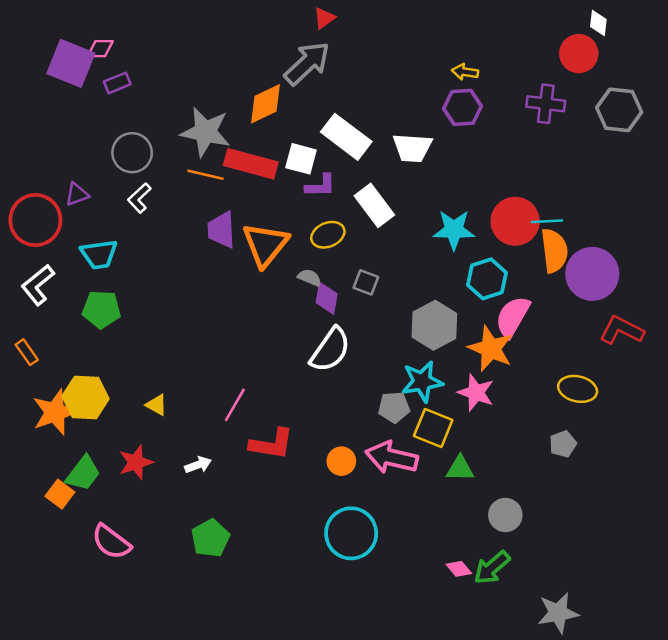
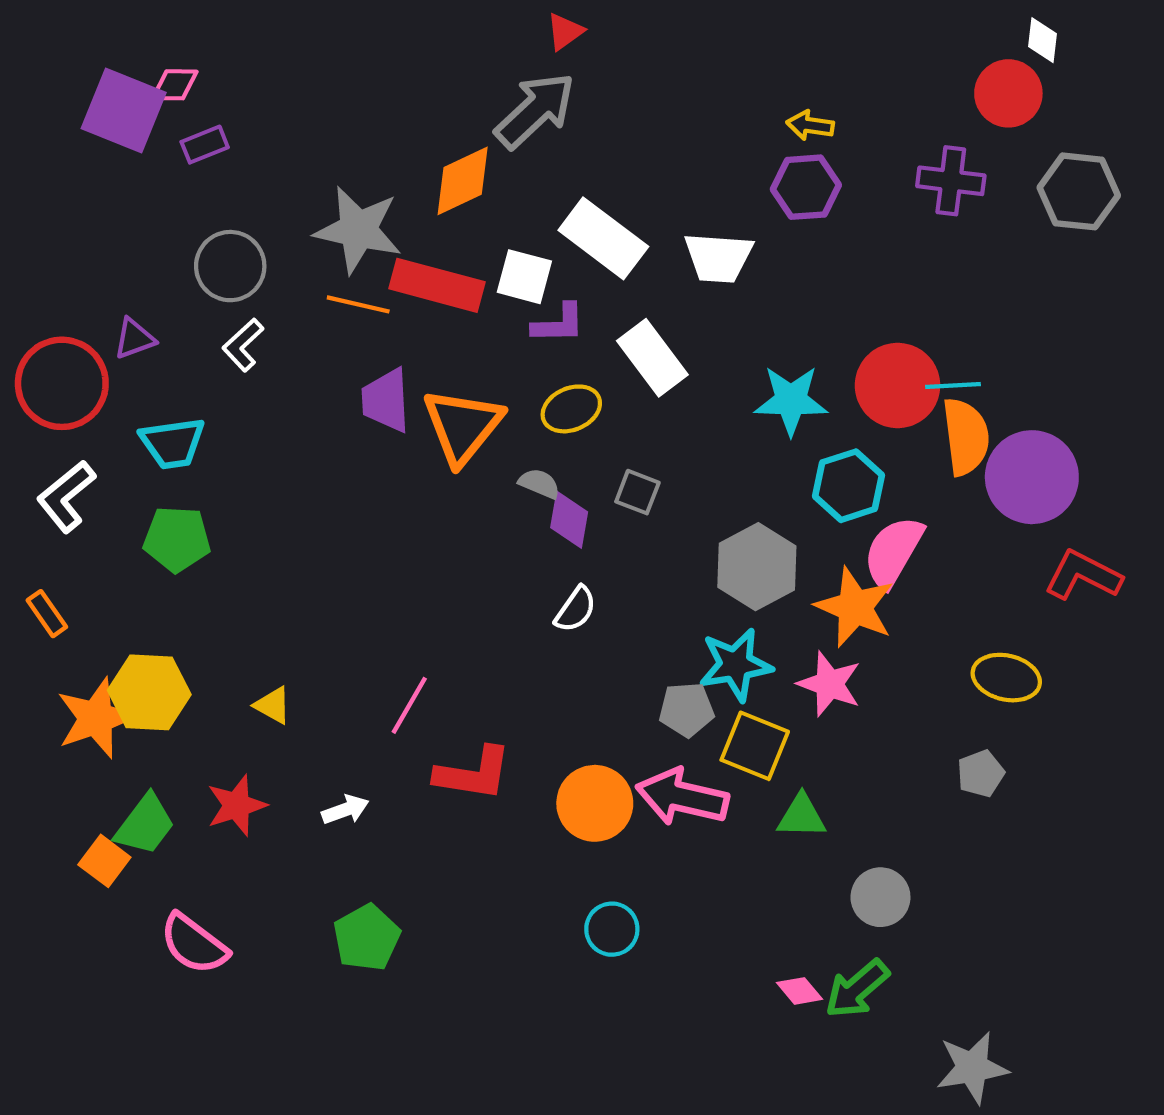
white semicircle: (330, 350) -> (576, 609), size x0.6
orange circle: (341, 461) -> (595, 803), size x1.5
cyan circle: (351, 533) -> (612, 929), size x0.6

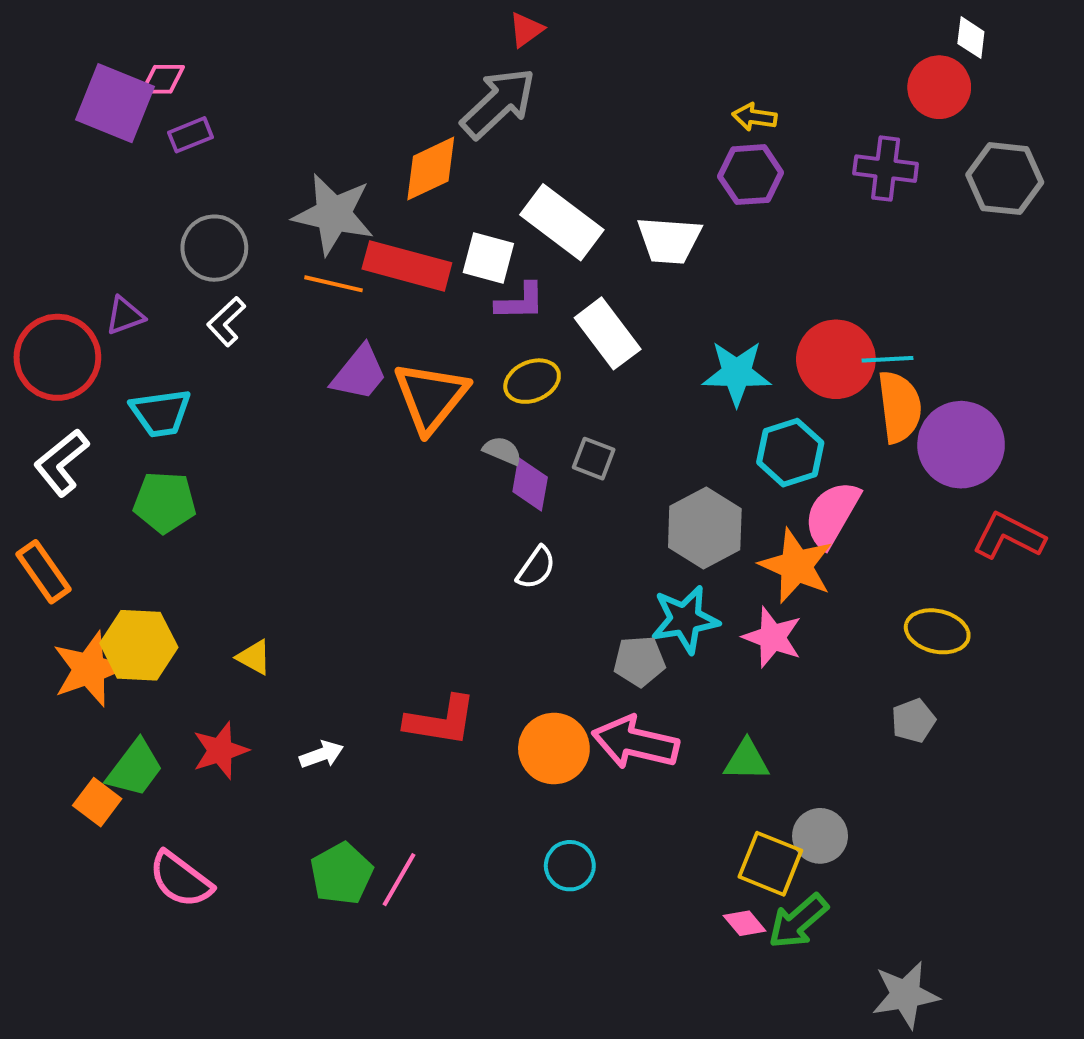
purple trapezoid: (386, 400) -> (359, 373), turned -138
orange rectangle: (47, 614) -> (44, 572), size x1.4
pink line: (409, 705) -> (399, 880), moved
yellow square: (755, 746) -> (770, 864), moved

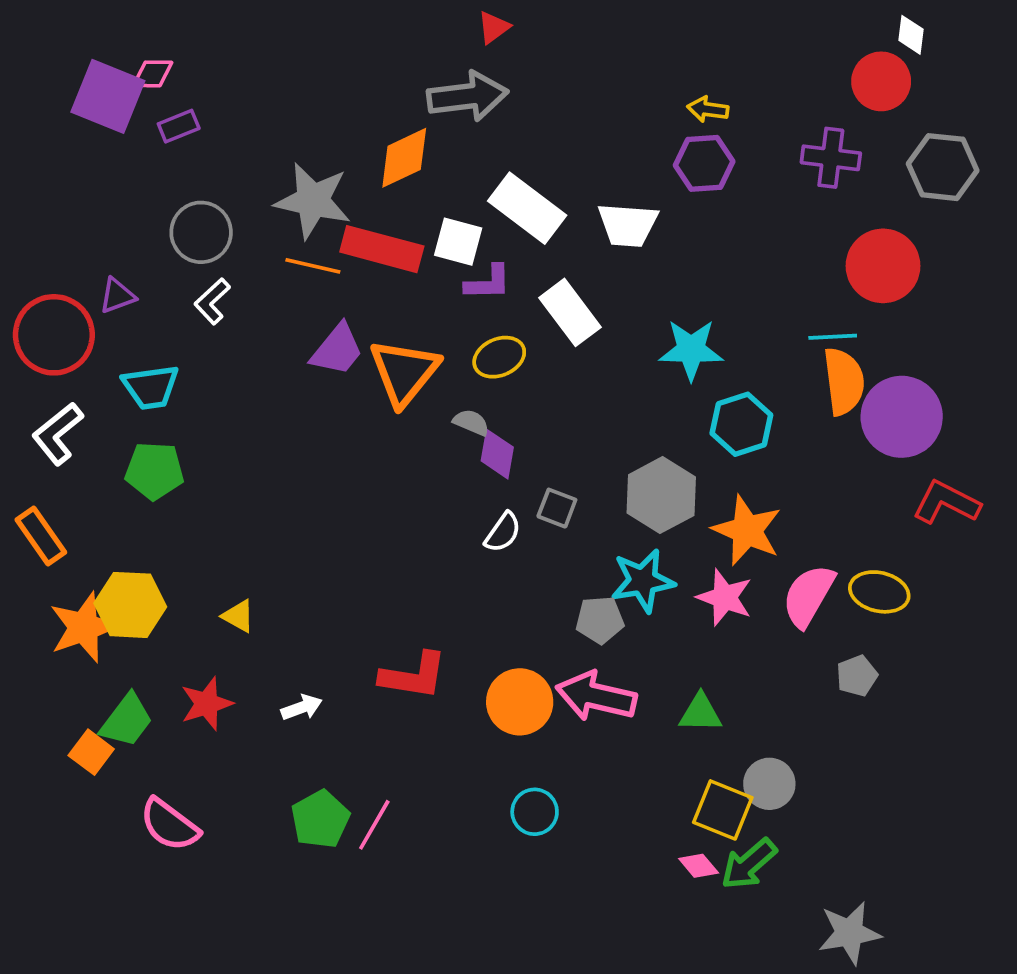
gray arrow: (498, 103) -> (468, 96), turned 36
red circle: (836, 359) -> (883, 266), moved
gray square: (594, 459) -> (557, 508), moved
pink semicircle: (832, 514) -> (808, 596), moved

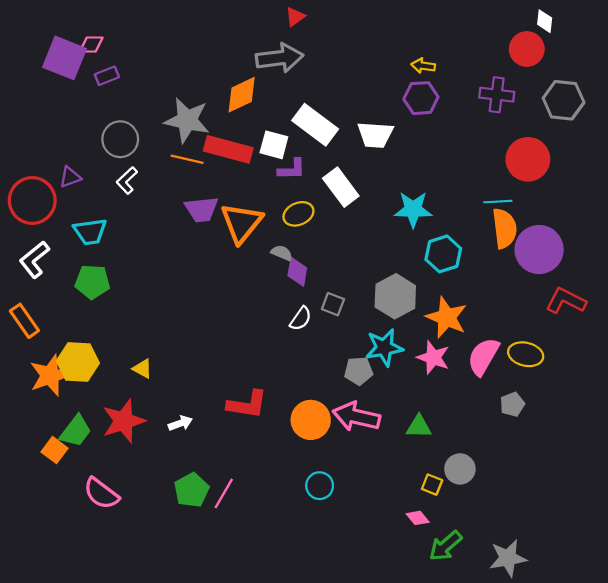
purple trapezoid: (337, 350) -> (202, 209), turned 45
red star: (207, 704) -> (124, 421), size x1.4
yellow square: (723, 810) -> (432, 485), size x0.6
green arrow: (749, 864) -> (445, 546), moved

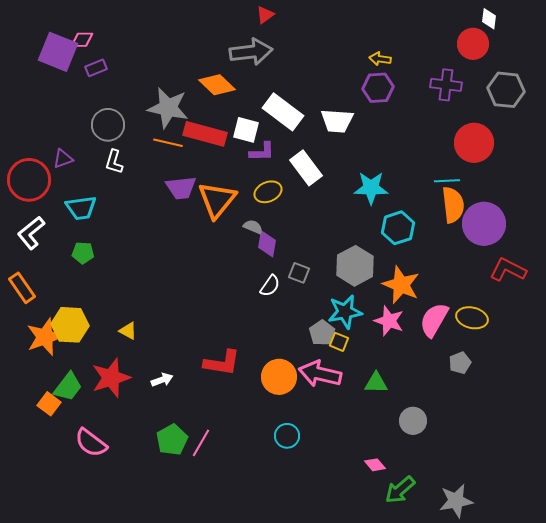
orange diamond: (242, 95) -> (217, 85), turned 69
white L-shape: (127, 180) -> (114, 162), turned -30
green pentagon: (92, 282) -> (83, 253), size x0.7
gray pentagon: (359, 371) -> (322, 333), turned -30
yellow square: (432, 485) -> (339, 342), moved

